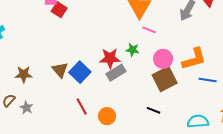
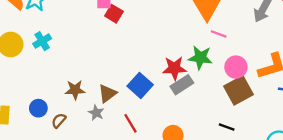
green star: (133, 50) -> (200, 58), size x1.5
brown triangle: (60, 70) -> (107, 93), moved, turned 36
red line: (82, 106) -> (131, 123), moved
gray star: (26, 108) -> (96, 113), moved

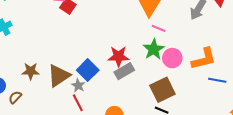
green star: (200, 58) -> (154, 49), moved, turned 30
brown square: (239, 90) -> (162, 90), moved
brown triangle: (107, 93) -> (59, 76), size x1.4
gray star: (96, 113) -> (78, 85), moved

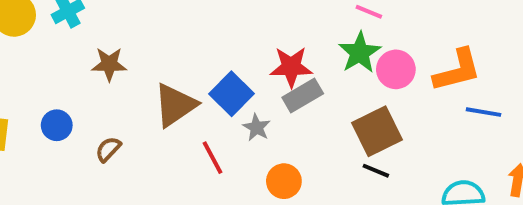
brown star: (31, 71) -> (109, 64), moved
gray star: (78, 85) -> (257, 127), moved
brown semicircle: (15, 97) -> (108, 149), moved

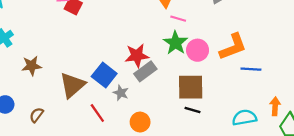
brown square: (377, 131) -> (191, 87), turned 32

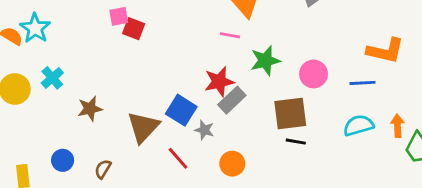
pink line: (178, 19) -> (230, 35), moved
green star: (175, 43) -> (265, 61), turned 30
orange L-shape: (233, 47) -> (385, 51), moved, turned 40
pink circle: (198, 50) -> (314, 74), moved
cyan semicircle: (244, 118) -> (358, 125), moved

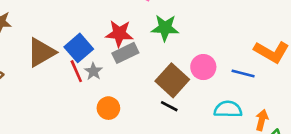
pink circle: (314, 74) -> (203, 67), moved
brown square: (290, 113) -> (172, 80), turned 32
red line: (178, 158) -> (76, 71), moved

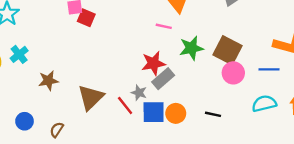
blue square: (79, 48) -> (154, 112), moved, turned -35
gray star: (93, 71) -> (139, 93), moved
brown square: (172, 80) -> (228, 50), moved
orange circle: (108, 108) -> (176, 113), moved

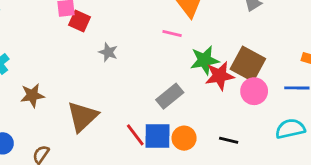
red star: (153, 63) -> (220, 76), moved
gray star: (139, 93) -> (108, 52), moved
red line: (125, 106) -> (135, 135), moved

